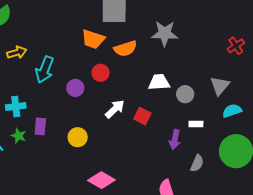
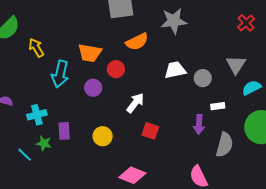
orange trapezoid: (93, 39) -> (90, 53), moved
yellow arrow: (17, 52) -> (36, 48), moved, turned -96
red square: (142, 116) -> (150, 131), moved
gray semicircle: (197, 163) -> (224, 145), size x1.4

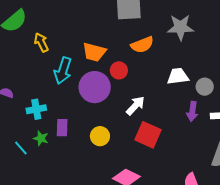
purple circle: (93, 88) -> (95, 87), size x1.8
purple arrow: (199, 124) -> (192, 111), moved
red square: (150, 131) -> (148, 135), size x1.5

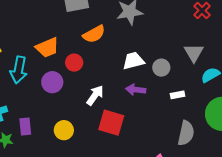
orange trapezoid: (94, 52) -> (47, 48), turned -30
purple circle: (95, 87) -> (52, 82), size x0.7
purple arrow: (192, 111) -> (136, 90), moved, turned 96

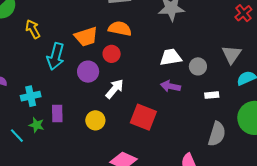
orange semicircle: (94, 34) -> (120, 29), moved, turned -145
white arrow: (95, 95) -> (115, 89), moved

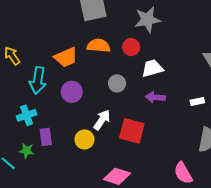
red circle: (112, 54) -> (131, 47), moved
gray circle: (198, 66) -> (117, 83), moved
white arrow: (115, 89) -> (102, 120), moved
cyan cross: (31, 96) -> (27, 115), moved

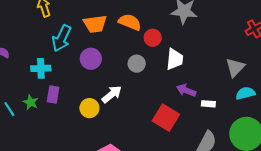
red circle: (131, 47) -> (153, 38), moved
white trapezoid: (152, 68) -> (175, 59), turned 95
purple arrow: (155, 97) -> (186, 90), moved
red square: (132, 131) -> (166, 118), moved

